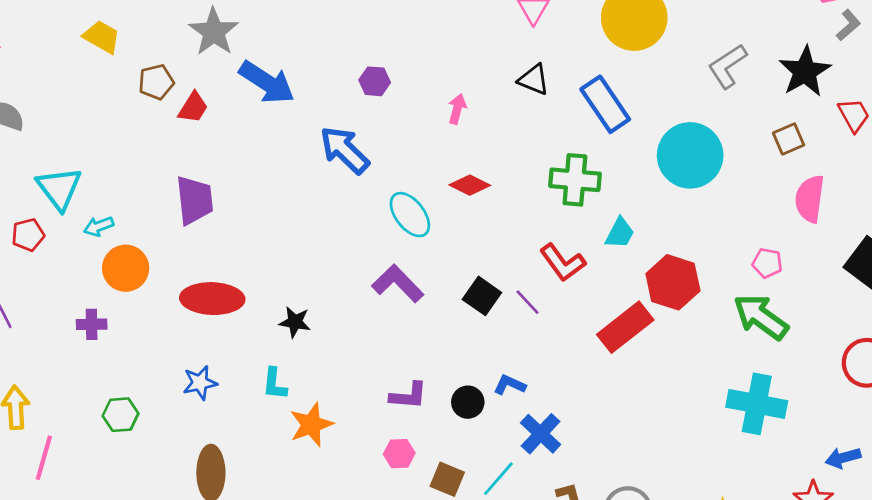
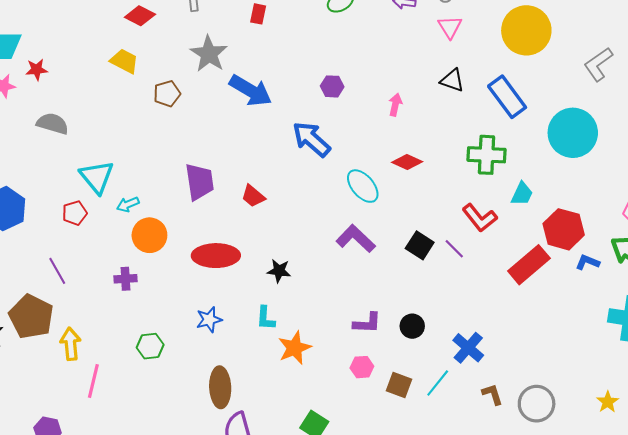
red trapezoid: (193, 107) -> (253, 196), moved, turned 100
blue L-shape: (510, 385) -> (587, 262), moved

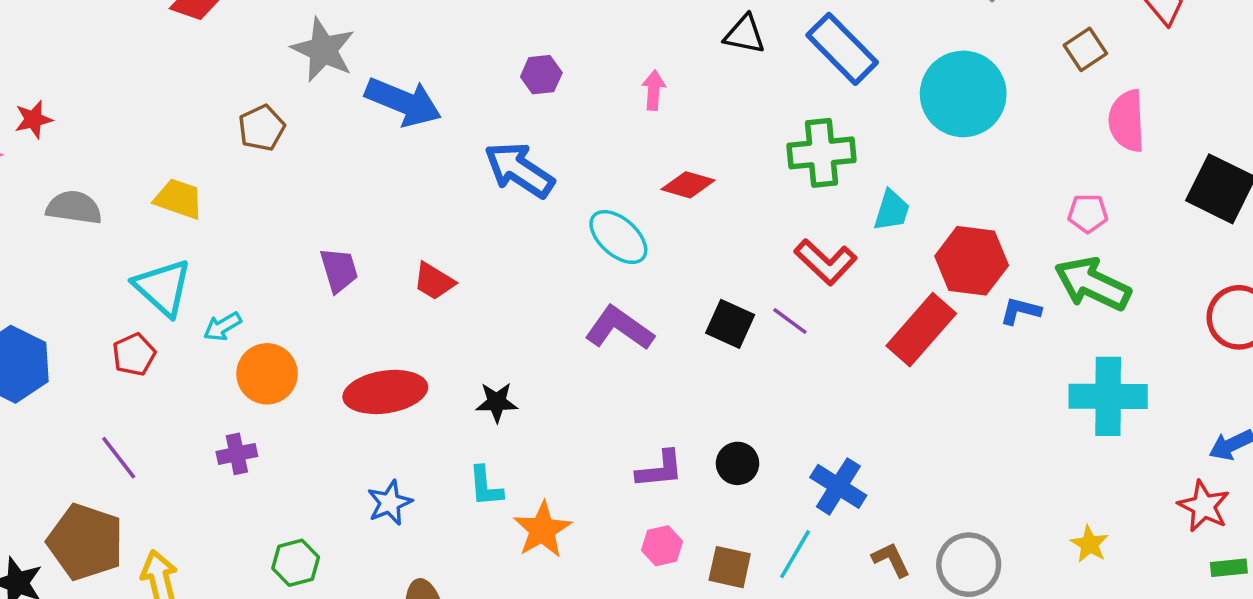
yellow trapezoid: (124, 61) -> (179, 199), moved
purple trapezoid: (199, 182) -> (339, 270), size x0.7

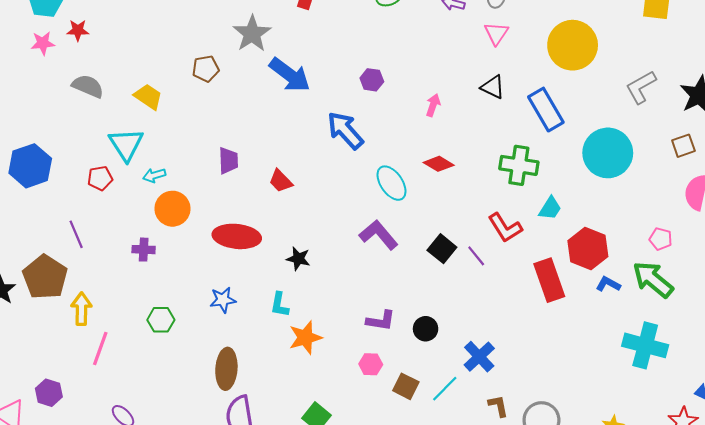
red rectangle: (921, 330) -> (549, 280), turned -75

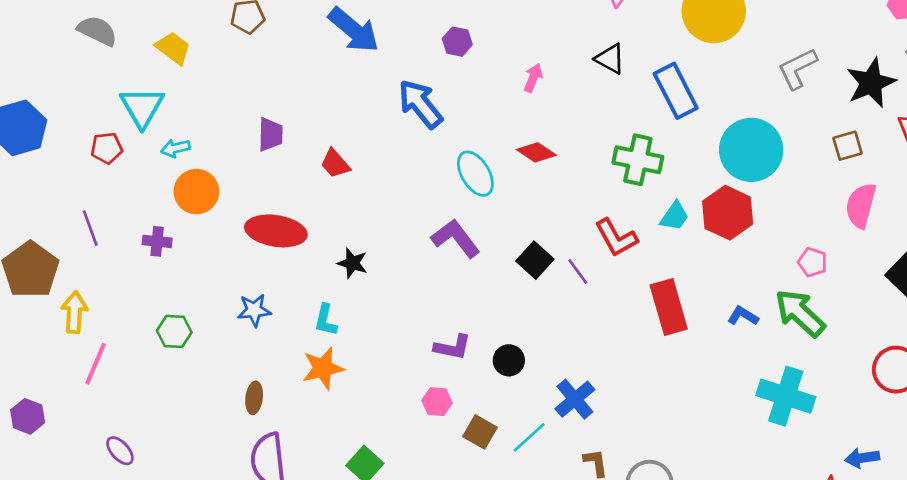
purple line: (76, 234) -> (90, 228), moved
red hexagon: (588, 249) -> (728, 213), moved
orange star: (305, 337) -> (323, 368), moved
brown ellipse: (226, 369) -> (254, 398), size x0.6

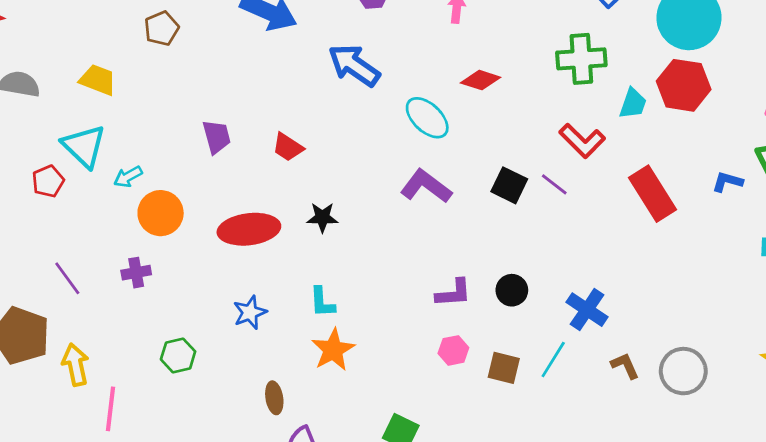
red pentagon: (107, 148) -> (48, 181), moved
black star: (352, 263) -> (322, 217), moved

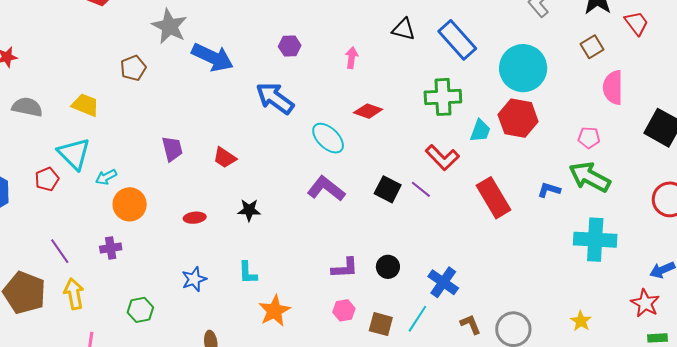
red ellipse: (249, 229) -> (195, 218), size x0.5
orange star: (333, 350) -> (274, 311), moved
yellow arrow: (75, 365) -> (74, 294), moved

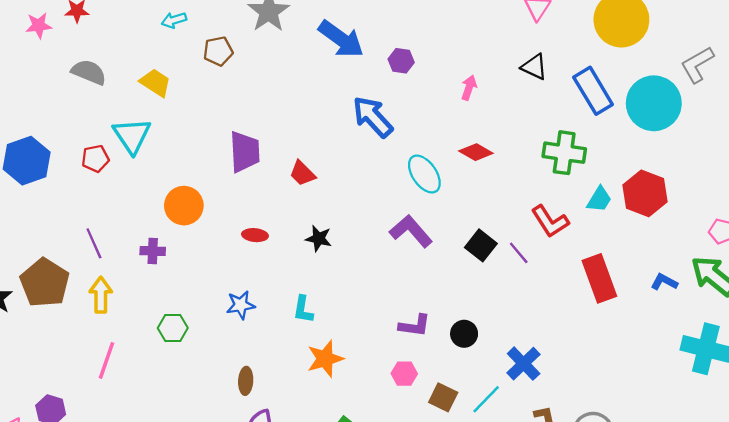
blue arrow: (213, 57) -> (341, 39), moved
cyan circle: (523, 68) -> (654, 103), moved
purple trapezoid: (172, 149) -> (245, 152), size x1.4
cyan arrow: (106, 177) -> (174, 20), moved

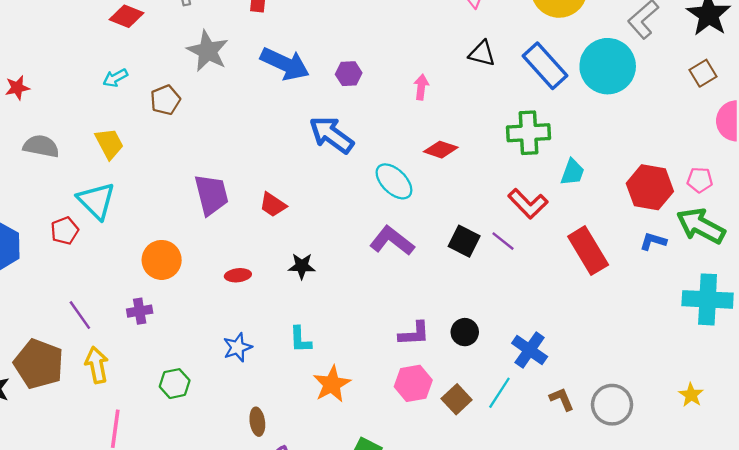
yellow trapezoid: (155, 83) -> (109, 144), turned 40
red hexagon: (645, 193) -> (650, 187), moved
pink hexagon: (404, 374) -> (413, 383), size x1.4
brown square: (443, 397) -> (457, 399), turned 32

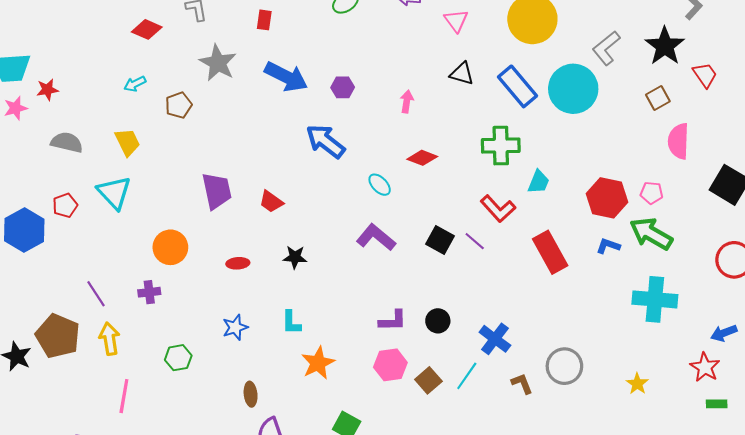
cyan ellipse: (394, 181) -> (380, 185), size x0.7
red pentagon: (65, 231) -> (65, 205), moved
gray circle: (612, 405) -> (564, 366), moved

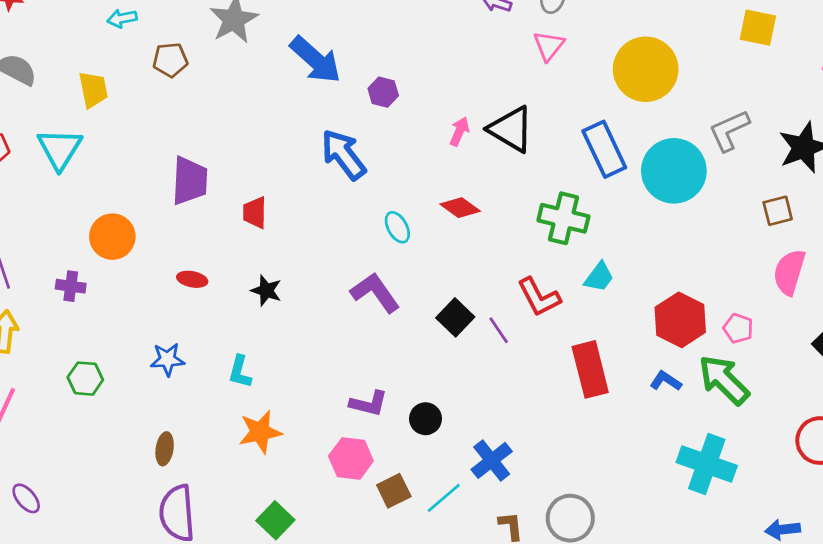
black triangle: (462, 74) -> (511, 129), moved, size x1.5
red trapezoid: (271, 202) -> (255, 213), turned 40

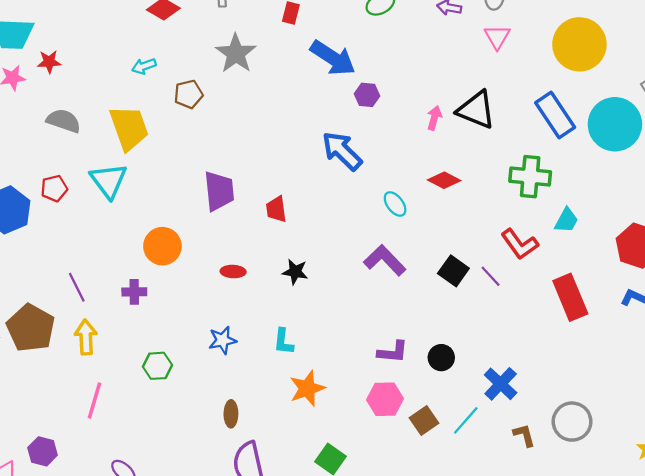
blue arrow: (315, 60) -> (333, 58), moved
yellow trapezoid: (93, 90) -> (129, 128), size x1.5

